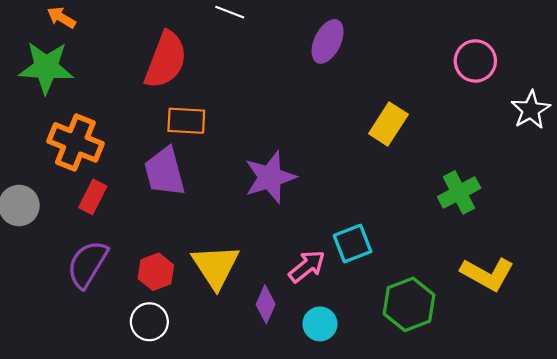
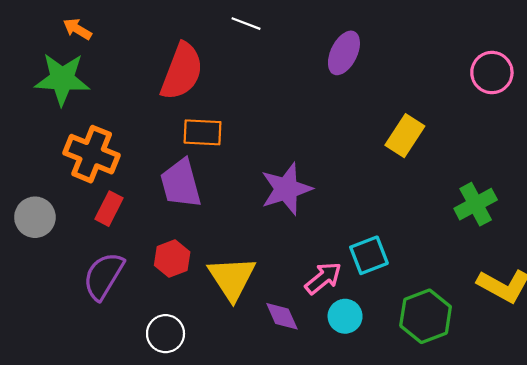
red hexagon: (156, 272) -> (172, 259), moved
purple diamond: (266, 304) -> (282, 316), turned -48
cyan circle: (320, 324) -> (345, 316), moved

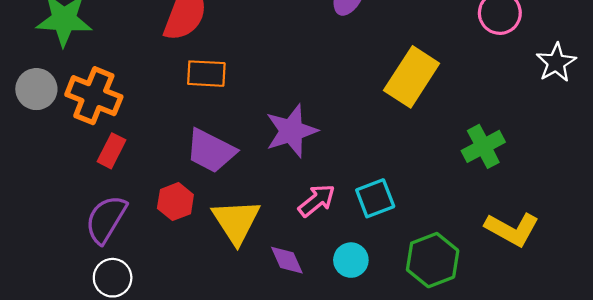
yellow rectangle: (405, 136) -> (412, 77), size x1.4
purple trapezoid: (181, 183) -> (211, 151), moved, turned -48
gray circle: (35, 217) -> (36, 89), moved
pink arrow: (323, 278) -> (317, 200), moved
white circle: (166, 334) -> (113, 278), moved

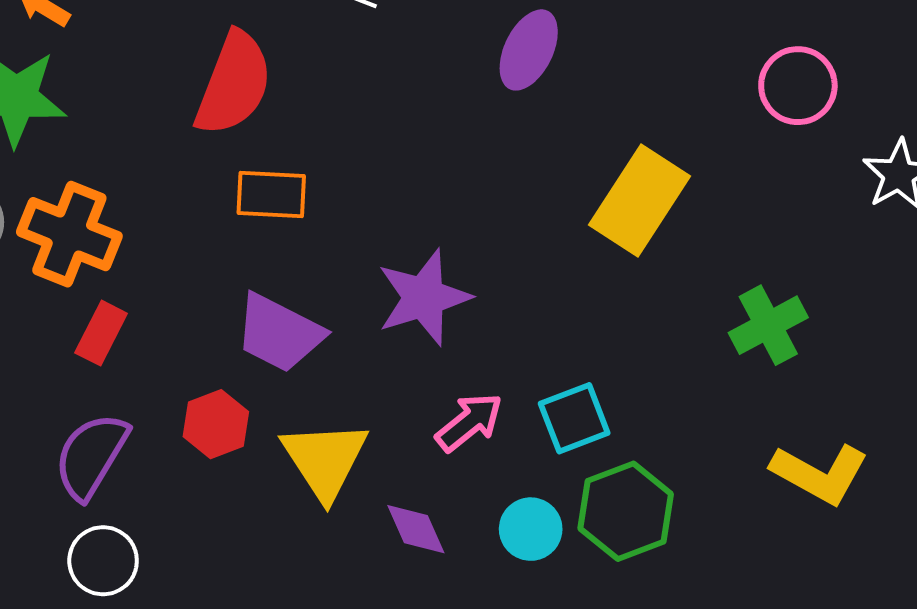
green hexagon: (433, 260) -> (626, 511), moved

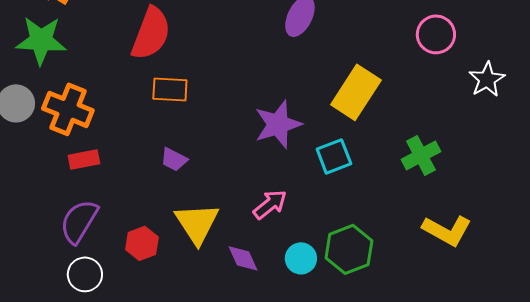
purple star: (424, 297) -> (278, 124), moved
red rectangle: (101, 333) -> (84, 159), turned 52
purple trapezoid: (279, 333) -> (174, 159), size x0.6
cyan square: (574, 418) -> (334, 156), moved
red hexagon: (216, 424) -> (142, 243), moved

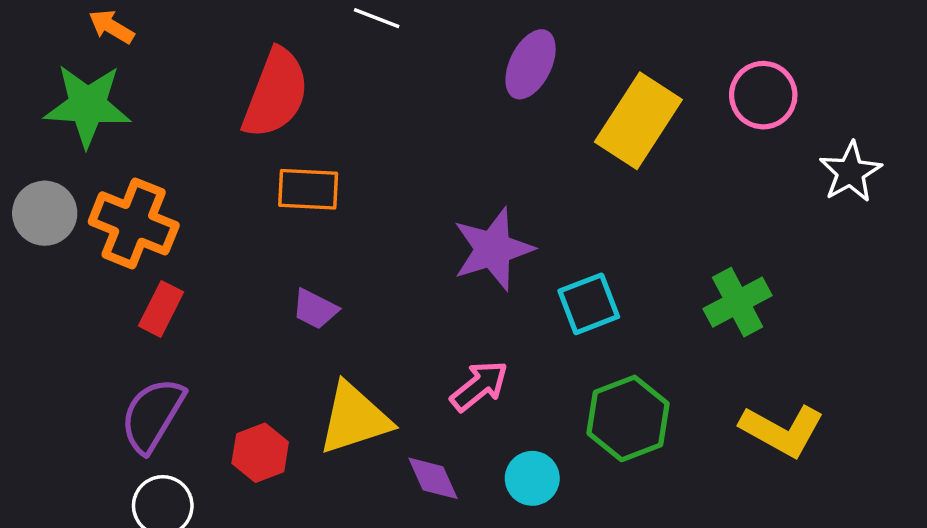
yellow rectangle: (356, 92) -> (638, 121), moved
red rectangle: (84, 159) -> (161, 309), turned -52
yellow triangle: (197, 223) -> (354, 418), turned 45
green hexagon: (349, 249) -> (628, 418), moved

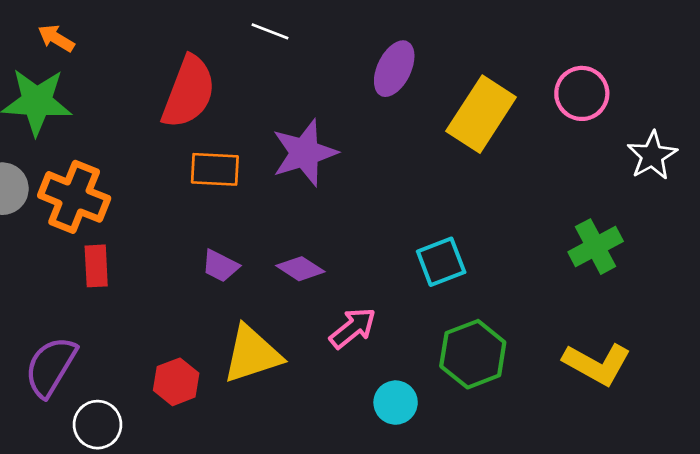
purple star: (493, 249) -> (304, 153), moved
green cross: (738, 302) -> (596, 247), moved
red rectangle: (161, 309) -> (96, 266), turned -30
purple semicircle: (152, 415) -> (51, 367), moved
purple diamond: (433, 478) -> (300, 269), moved, turned -33

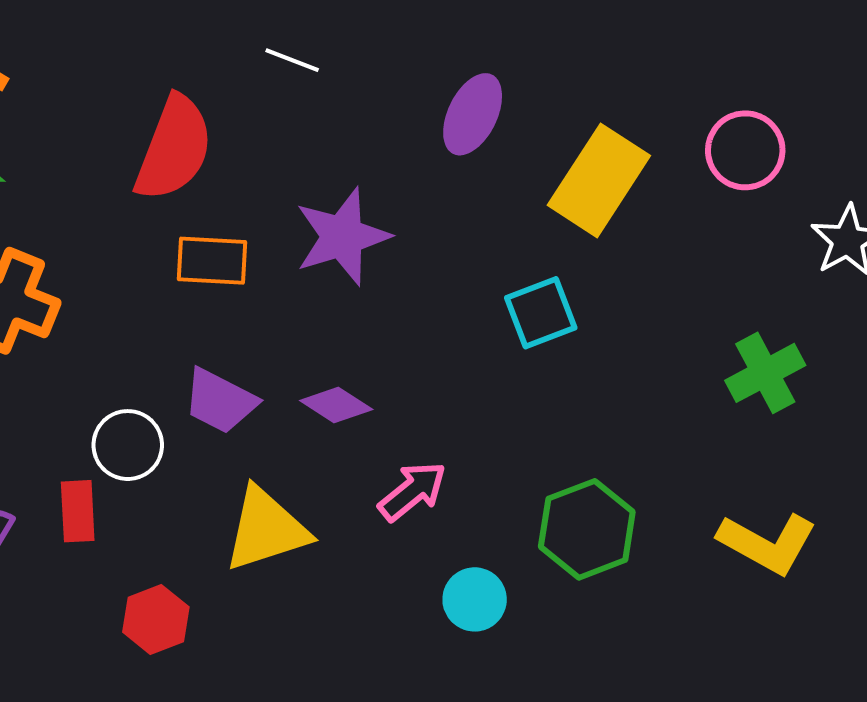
cyan square: (441, 262) -> (541, 313), moved
red rectangle: (96, 266) -> (78, 511), moved
purple trapezoid: (220, 266) -> (220, 401), size x1.4
red hexagon: (176, 382) -> (156, 619), moved
white circle: (98, 425) -> (128, 445), moved

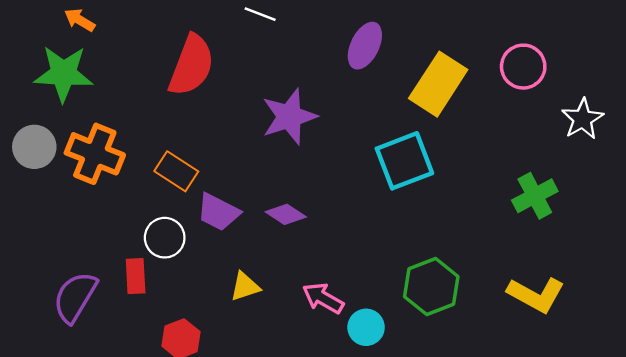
orange rectangle: (212, 261) -> (176, 171), moved, turned 30
cyan square: (541, 313) -> (404, 161), size x1.4
pink arrow: (412, 491) -> (323, 298), moved, turned -111
yellow triangle: (266, 529) -> (245, 287), size x0.6

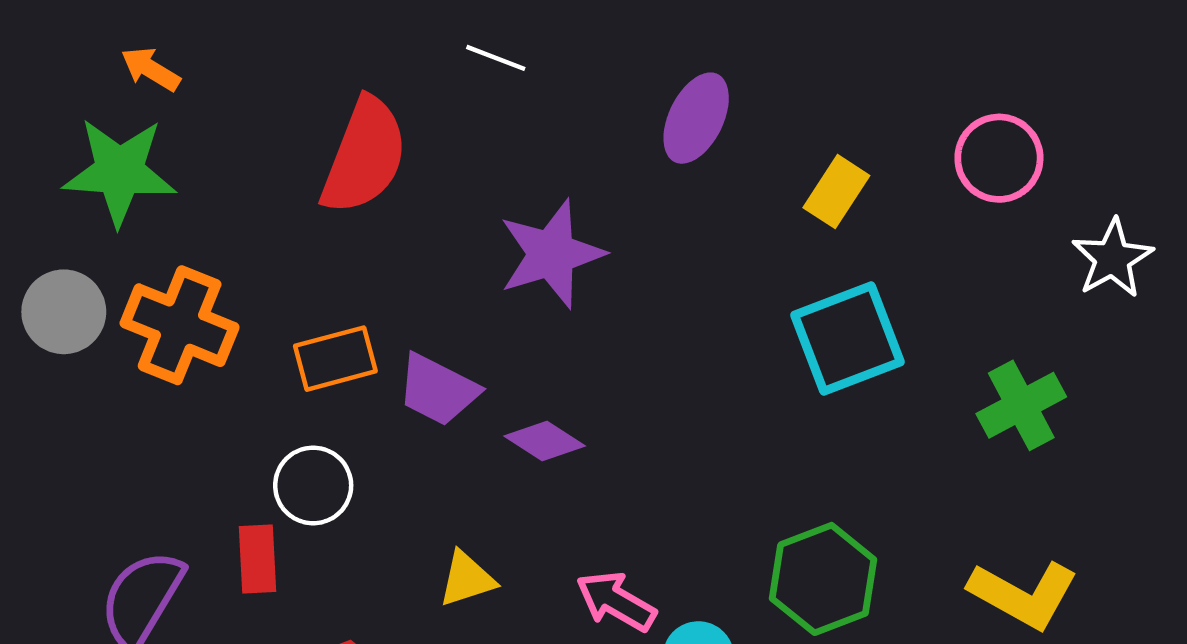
yellow rectangle: (438, 84) -> (836, 192), size x0.6
cyan square: (404, 161) -> (848, 339), moved
orange rectangle: (176, 171) -> (335, 359), turned -48
purple trapezoid: (218, 212) -> (438, 390), moved

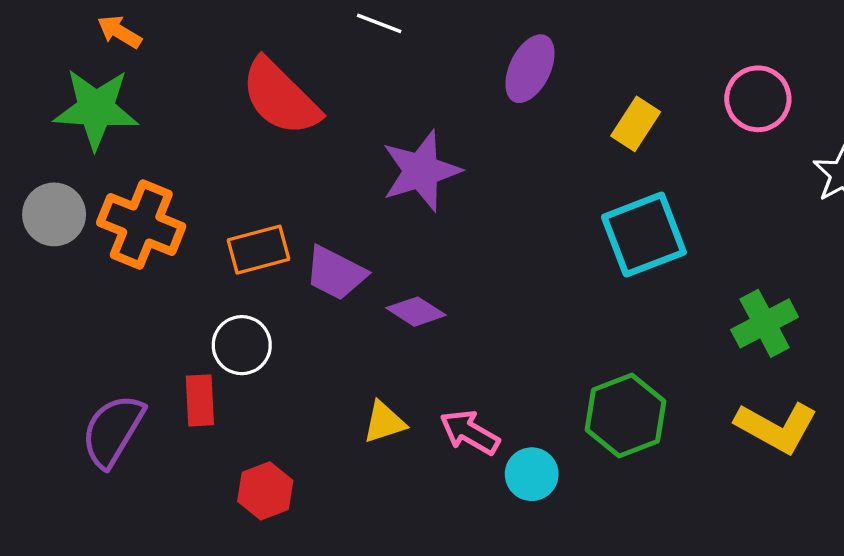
red semicircle: (364, 156) -> (280, 97), turned 114
green cross: (1021, 405) -> (765, 323), moved
yellow triangle: (467, 579) -> (384, 422), moved

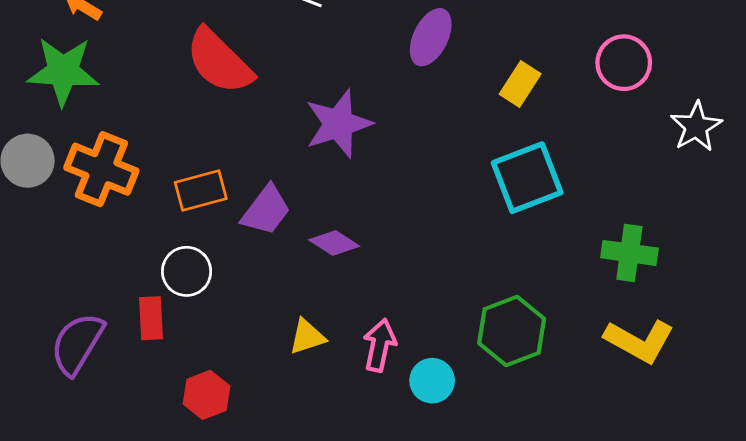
purple trapezoid: (336, 273) -> (266, 210), turned -80
green cross: (765, 323) -> (629, 253), turned 36
pink arrow: (470, 432) -> (380, 345), turned 72

